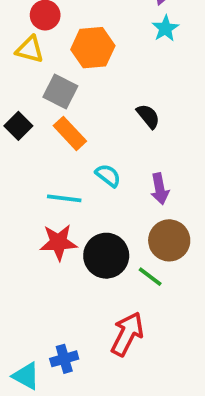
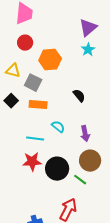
yellow triangle: (30, 49) -> (13, 71), moved
orange rectangle: (70, 133) -> (38, 105), turned -42

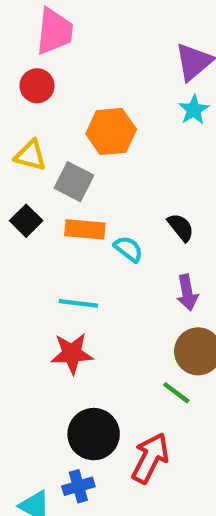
red circle: (25, 43) -> (37, 86), moved
black semicircle: (79, 96) -> (181, 227), moved
cyan semicircle: (58, 127) -> (128, 249), moved
black circle: (57, 169) -> (94, 434), moved

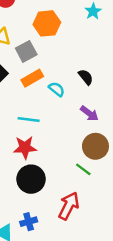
gray square: (74, 182) -> (26, 51), turned 35
orange rectangle: (85, 229) -> (32, 78), turned -35
purple arrow: (187, 293) -> (89, 113), turned -42
black circle: (94, 434) -> (31, 179), moved

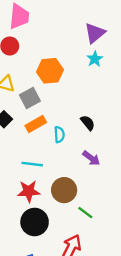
cyan semicircle: (57, 89) -> (59, 135), turned 49
brown circle: (95, 146) -> (64, 190), moved

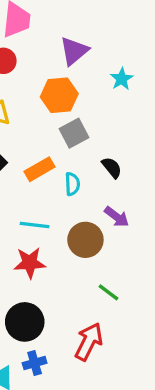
purple triangle: (95, 33) -> (74, 51), moved
gray square: (30, 98) -> (74, 133), moved
brown circle: (64, 190) -> (85, 240), moved
black circle: (35, 222) -> (25, 322), moved

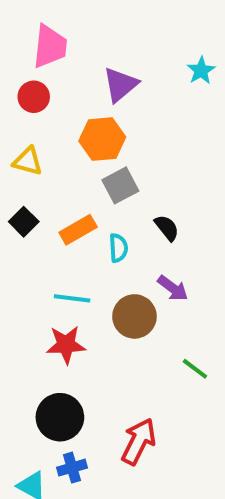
cyan star: (122, 79) -> (201, 71), moved
green line: (108, 292) -> (195, 369), moved

